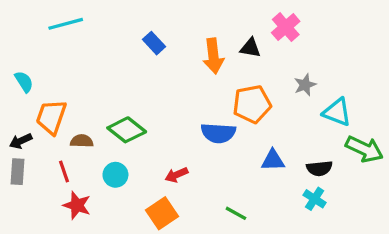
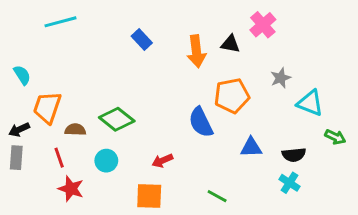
blue semicircle: (218, 133) -> (201, 122), turned 60
green arrow: (364, 149) -> (335, 137), size x0.6
orange square: (162, 213) -> (149, 196), turned 36

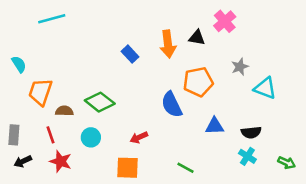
blue rectangle: (142, 40) -> (130, 54), moved
black arrow: (19, 130) -> (23, 161), moved
green arrow: (335, 137) -> (287, 163), moved

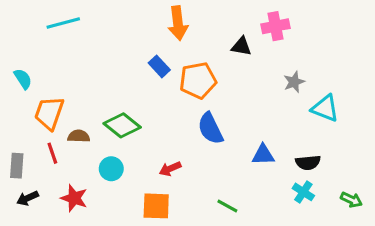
pink cross: (225, 21) -> (275, 26), turned 30
orange arrow: (168, 44) -> (178, 23), moved
orange pentagon: (198, 82) -> (198, 80), moved
red line: (50, 135) -> (52, 153), moved

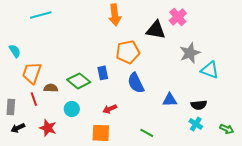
pink cross: (275, 26) -> (178, 17), turned -30
black triangle: (241, 46) -> (156, 30), size x1.5
blue rectangle: (159, 66) -> (103, 73), moved, turned 32
gray star: (294, 82) -> (190, 53), size x1.5

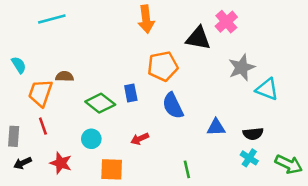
brown semicircle: (51, 88) -> (65, 76), moved
green arrow: (227, 129) -> (289, 164), size x1.5
orange square: (101, 133) -> (112, 169), moved
green line: (147, 133) -> (187, 169), turned 48

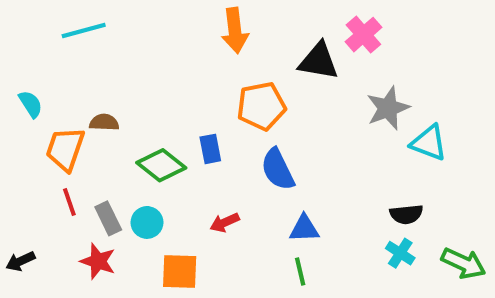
blue triangle: (216, 127) -> (304, 229), moved
gray rectangle: (14, 136) -> (108, 218), moved, turned -30
black arrow: (23, 163) -> (20, 261), moved

